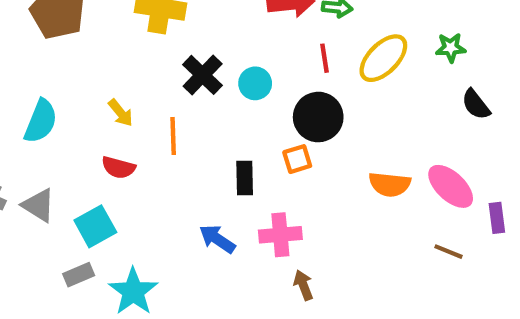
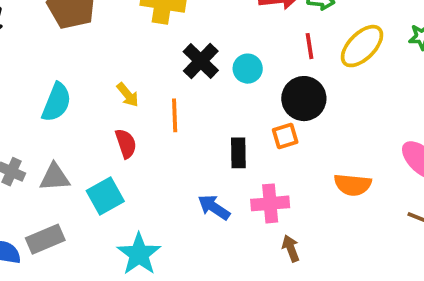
red semicircle: (118, 167) -> (126, 144), turned -124
orange semicircle: (390, 184) -> (353, 185), moved
gray triangle: (39, 205) -> (55, 177), turned -36
gray rectangle: (79, 275) -> (45, 239), moved, size x1.4

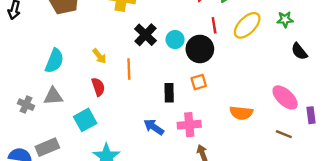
black circle: (304, 99) -> (200, 49), moved
gray triangle: (55, 177) -> (53, 96), moved

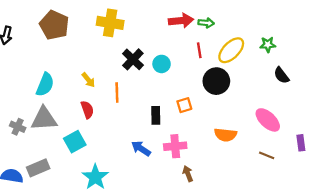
black circle: (200, 49) -> (216, 81), moved
gray triangle: (53, 96) -> (44, 119), size x1.4
purple rectangle: (311, 115) -> (301, 143), moved

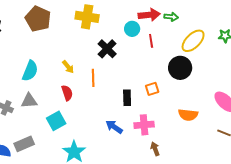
red line: (199, 50) -> (151, 41), moved
cyan circle: (162, 64) -> (132, 29), moved
gray triangle: (44, 119) -> (29, 101), size x0.7

